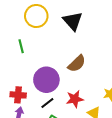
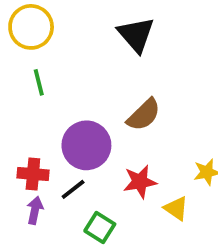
yellow circle: (36, 16) -> (31, 27), moved
black line: (47, 103) -> (73, 189), moved

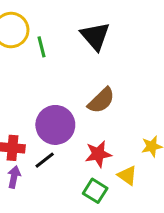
green line: (39, 82) -> (42, 47), moved
green square: (100, 227) -> (95, 191), moved

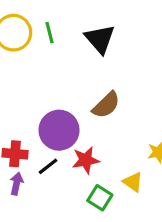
green line: (42, 47) -> (50, 33), moved
red star: (98, 154) -> (86, 160), moved

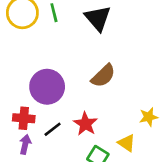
purple circle: (59, 130) -> (47, 87), moved
red star: (86, 160) -> (85, 124), turned -30

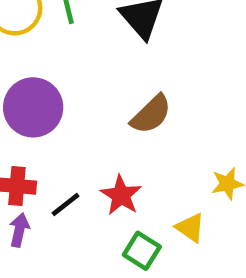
purple circle: (47, 87) -> (33, 107), moved

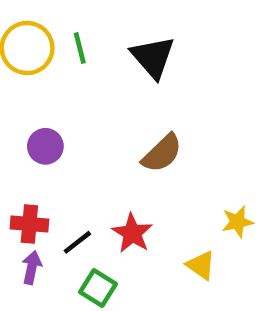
purple circle: (33, 107) -> (45, 146), size x0.6
green square: (142, 251) -> (98, 288), moved

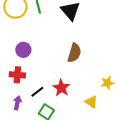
brown semicircle: (162, 153) -> (74, 53), turned -30
red cross: (29, 224) -> (17, 75), moved

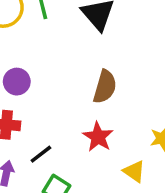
red star: (61, 88) -> (98, 137), moved

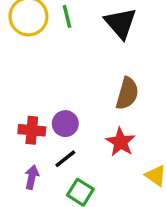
purple circle: (17, 82) -> (65, 124), moved

